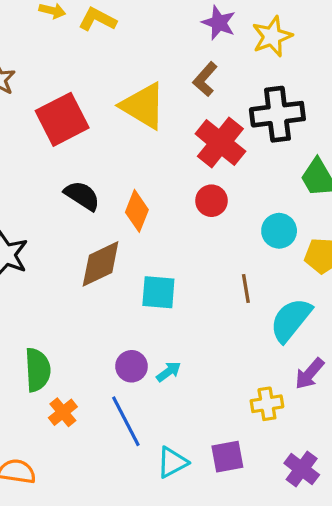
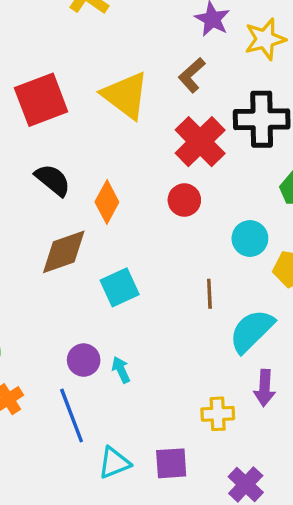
cyan square: (158, 292) -> (120, 287), turned -36
cyan arrow: (169, 372) -> (121, 370), turned -85
purple arrow: (309, 374) -> (265, 388), turned -44

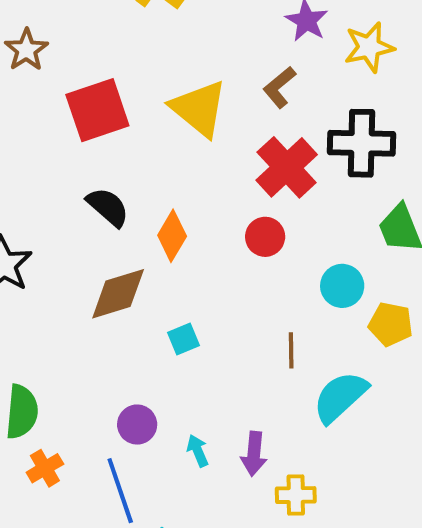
cyan square: (120, 287) -> (184, 339), size x0.7
cyan arrow: (121, 370) -> (198, 451), moved
purple arrow: (265, 388) -> (254, 454), moved

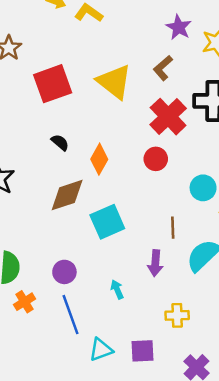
black semicircle: (108, 207) -> (60, 142), size x0.7
cyan square: (184, 339) -> (107, 222), size x1.8
purple circle: (137, 425) -> (64, 272), moved
purple arrow: (254, 454) -> (155, 263), moved

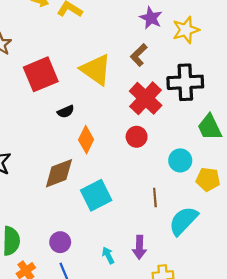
black semicircle: (60, 142) -> (66, 112), moved, turned 119
purple arrow: (155, 263) -> (139, 247), moved

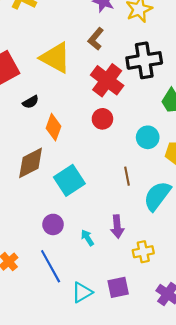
purple circle: (60, 242) -> (53, 224), moved

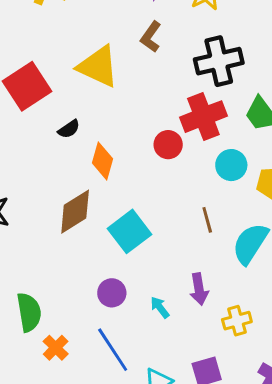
red cross: (107, 80) -> (203, 117), moved, turned 36

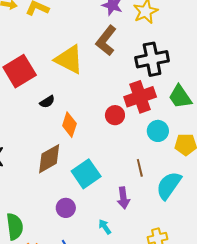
brown L-shape: (151, 37) -> (106, 41), size x1.4
purple arrow: (199, 289) -> (123, 198), moved
purple circle: (112, 293) -> (66, 208), moved

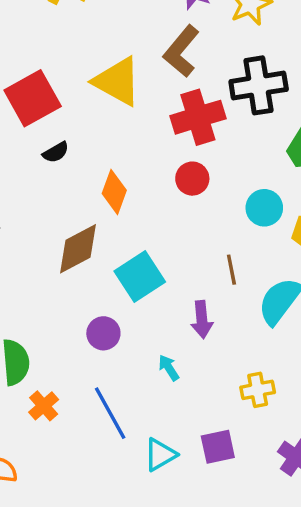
red cross: (140, 97) -> (198, 117), moved
black semicircle: (47, 102) -> (56, 152), moved

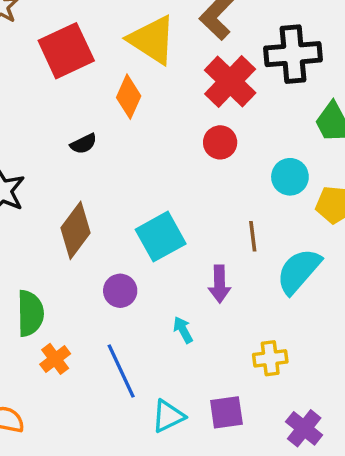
red cross: (198, 117) -> (230, 81), turned -33
black semicircle: (56, 152) -> (84, 144), moved
orange diamond: (114, 192) -> (129, 97), moved
brown diamond: (78, 249) -> (76, 230), moved, turned -30

